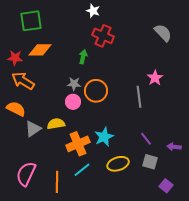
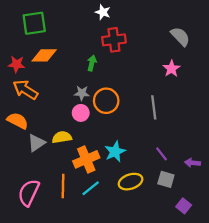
red cross: (103, 36) -> (114, 40), turned -30
pink star: (155, 78) -> (171, 69), moved
orange line: (57, 182) -> (63, 186), moved

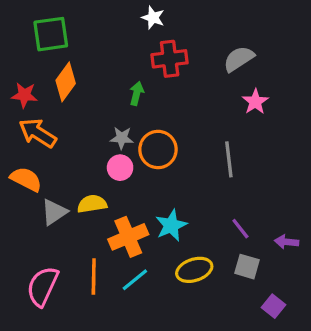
gray semicircle: (180, 37) -> (239, 59), moved, turned -80
orange diamond: (44, 55) -> (66, 82), turned -55

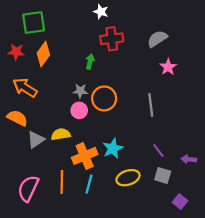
red star: (24, 95) -> (16, 52), moved
cyan line: (135, 280) -> (89, 184), turned -36

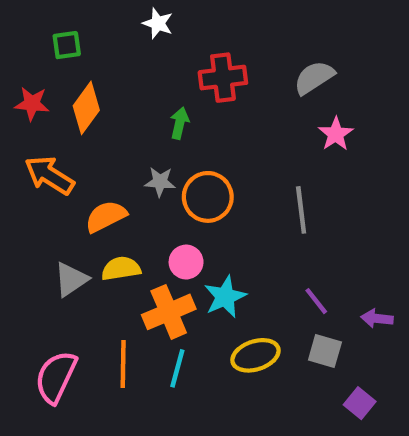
white star: (101, 12) -> (158, 23), moved
green square: (34, 23) -> (67, 45), size x0.6
pink circle: (79, 110) -> (186, 262), moved
orange semicircle: (17, 118) -> (106, 216), moved, turned -54

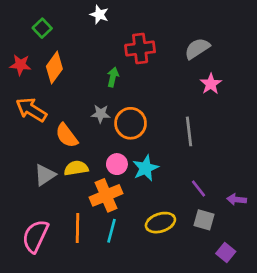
green square: (67, 45) -> (42, 28), turned -36
orange semicircle: (106, 216) -> (67, 136), turned -100
cyan star: (225, 297) -> (145, 168), moved

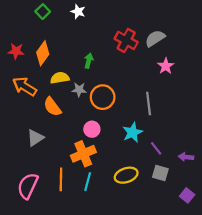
green square: (42, 28) -> (43, 12), moved
red cross: (140, 49) -> (126, 40), moved, turned 35
yellow semicircle: (76, 168) -> (60, 78), moved
cyan star: (145, 168) -> (133, 132), moved
purple square: (226, 252) -> (187, 195), moved

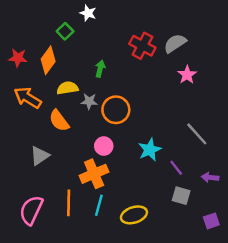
green square: (43, 12) -> (65, 31), moved
gray line: (149, 104) -> (197, 134), moved, turned -35
yellow ellipse: (126, 175) -> (134, 215), moved
purple square: (187, 195) -> (211, 221), turned 32

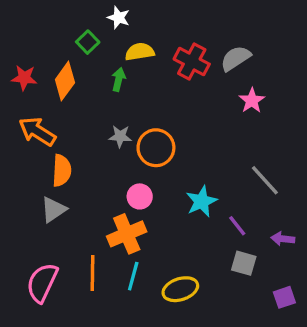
green arrow: (100, 69) -> (119, 79), moved
yellow semicircle: (67, 88) -> (140, 52), moved
orange semicircle: (59, 121) -> (62, 170), moved, turned -140

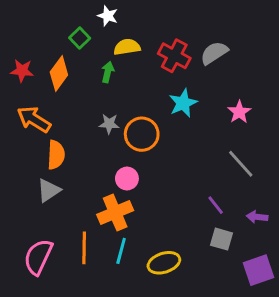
pink star: (252, 101) -> (239, 112), moved
cyan star: (201, 201) -> (183, 103), moved
purple square: (284, 297) -> (259, 270), size x1.5

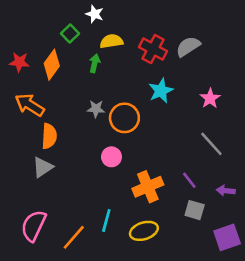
orange cross: (115, 212) -> (148, 187), moved
orange line: (84, 248) -> (74, 237), moved, turned 40

